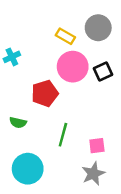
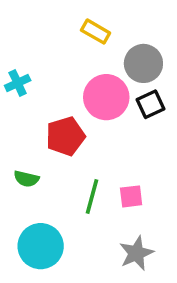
gray circle: (98, 28) -> (143, 63), moved
yellow rectangle: (65, 36) -> (96, 32), moved
pink square: (97, 146) -> (131, 196), moved

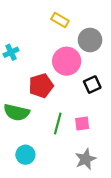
black square: (151, 104) -> (92, 85), moved
green semicircle: (26, 179) -> (17, 112), size x1.6
cyan circle: (41, 246) -> (25, 155), size x0.7

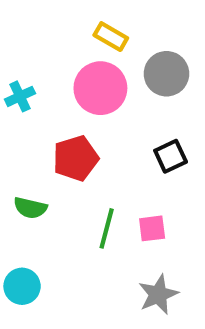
pink circle: (67, 61) -> (100, 88), moved
green semicircle: (17, 112) -> (30, 208), size x0.7
cyan circle: (25, 155) -> (22, 286), moved

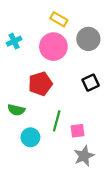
cyan cross: (20, 96) -> (14, 41), moved
pink square: (152, 228) -> (77, 131), moved
cyan circle: (22, 286) -> (30, 137), moved

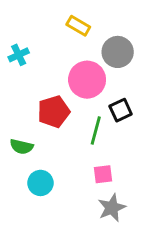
pink circle: (53, 47) -> (87, 80), moved
green line: (57, 121) -> (96, 131), moved

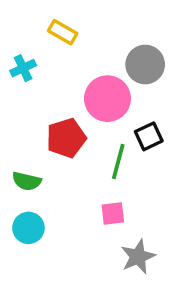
yellow rectangle: (78, 26) -> (63, 32), moved
pink square: (103, 174) -> (113, 214), moved
cyan circle: (40, 183) -> (28, 228), moved

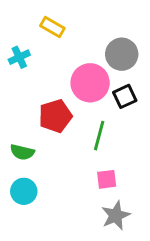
black square: (149, 136) -> (125, 96), moved
pink square: (113, 214) -> (107, 179), moved

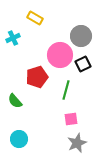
green semicircle: (22, 152) -> (15, 101), turned 35
cyan circle: (24, 191) -> (19, 139), moved

